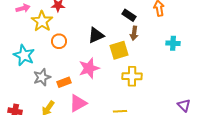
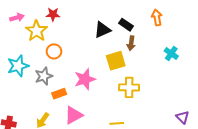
black triangle: (96, 35) -> (102, 30), moved
cyan cross: (173, 43) -> (171, 53), turned 32
cyan star: (24, 55) -> (18, 66), turned 30
gray star: (42, 77) -> (44, 76), moved

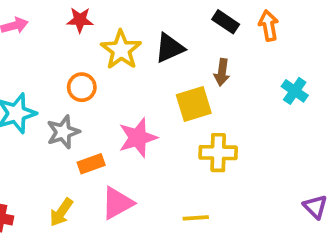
black rectangle: (126, 25) -> (226, 22), moved
yellow star: (36, 31) -> (121, 50), moved

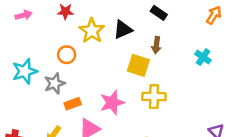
orange arrow: (269, 26) -> (214, 15), moved, turned 42
yellow square: (194, 104) -> (138, 65), turned 35
pink star: (138, 138) -> (112, 103), moved

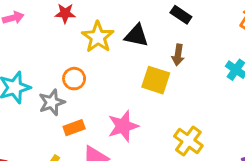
black triangle: (123, 30) -> (136, 36), turned 36
orange circle: (67, 55) -> (74, 79), moved
yellow cross: (154, 97) -> (188, 141), moved, turned 35

